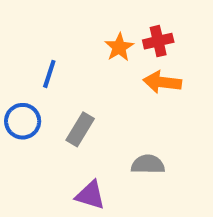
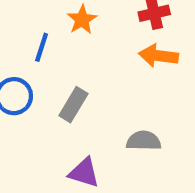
orange star: (119, 47) -> (82, 20), moved

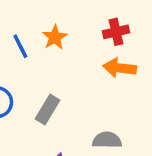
blue line: (42, 47) -> (20, 46), moved, turned -45

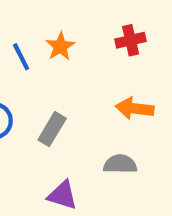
orange arrow: (120, 68) -> (135, 108), moved

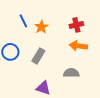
red cross: (131, 40) -> (76, 25), moved
orange star: (60, 46) -> (41, 27), moved

